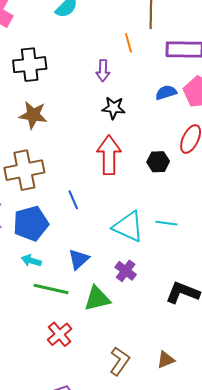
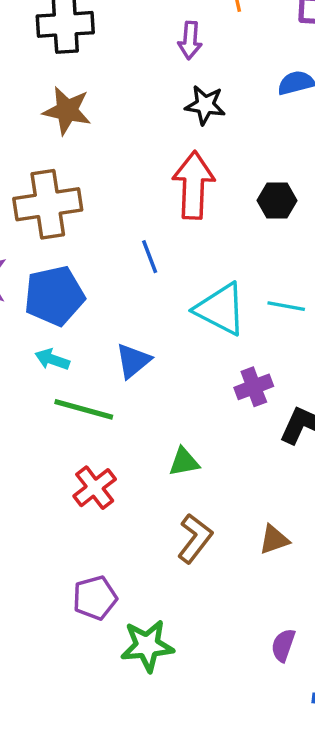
blue line: (73, 200) -> (150, 257), moved
purple cross: (126, 271) -> (254, 387), moved, turned 30
green triangle: (97, 299) -> (184, 462), moved, size x0.7

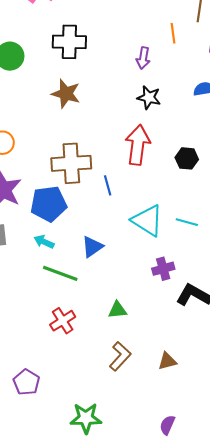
brown cross: (48, 204) -> (71, 163), moved
purple pentagon: (95, 598) -> (26, 382), moved, turned -30

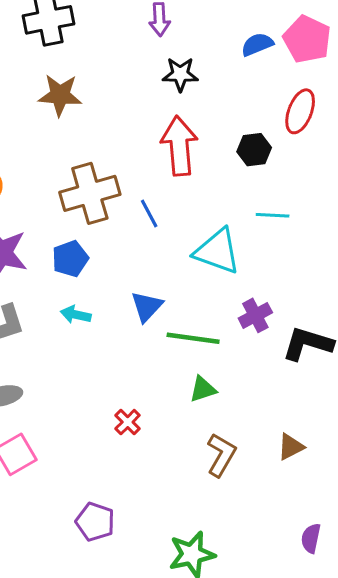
blue pentagon: (49, 204) -> (70, 259), size x0.7
cyan line: (187, 222) -> (273, 215), moved
green line: (60, 273) -> (193, 338), moved
red cross: (63, 321) -> (128, 422), size x0.7

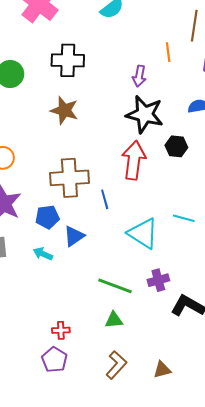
black star: (180, 74) -> (145, 114), size x1.6
black hexagon: (254, 150) -> (176, 146), moved
blue triangle: (147, 307) -> (74, 236), moved
red cross: (128, 422) -> (61, 330), turned 30
purple pentagon: (95, 522) -> (54, 360), moved

